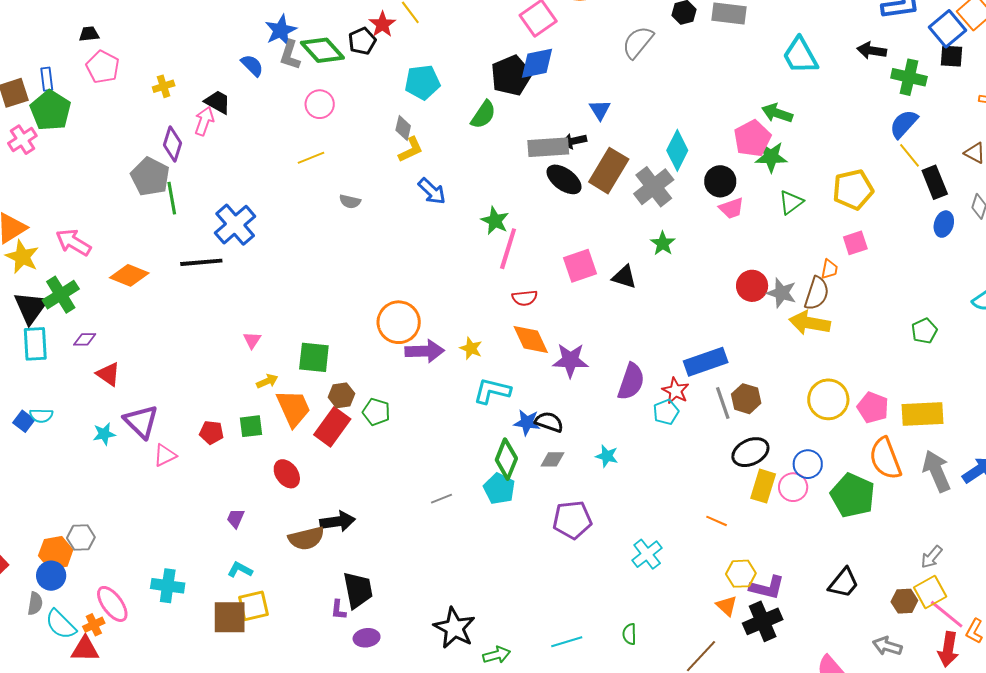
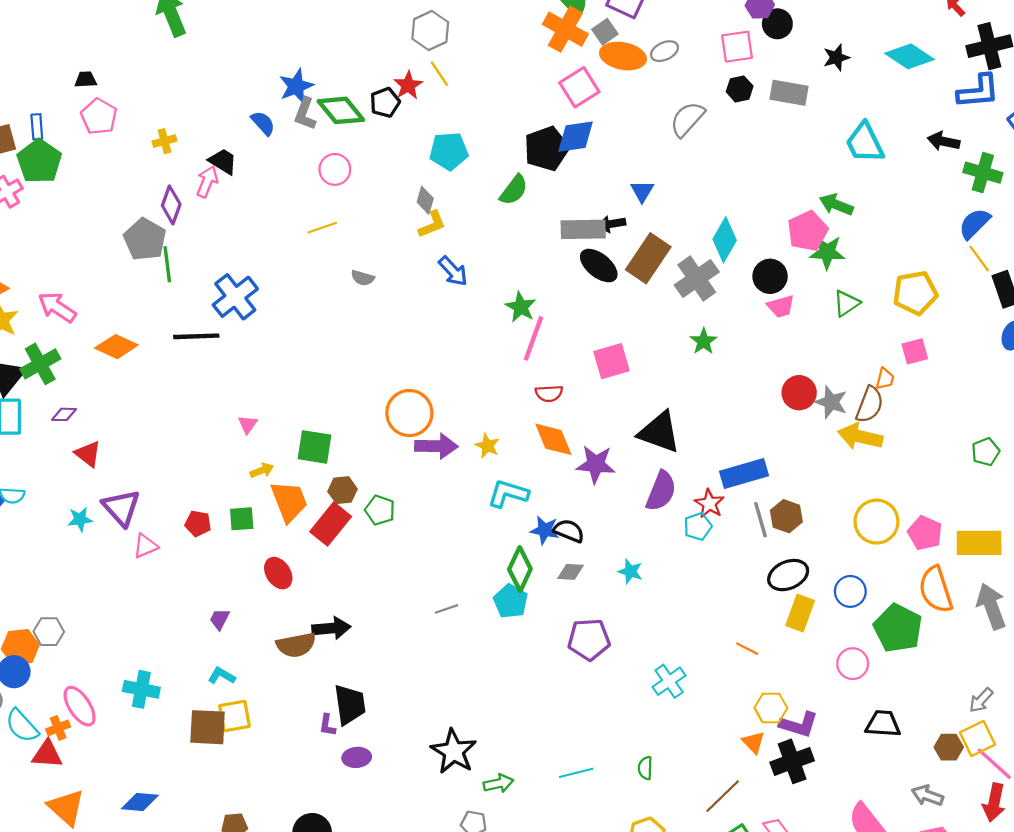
black triangle: (624, 277) -> (659, 432), moved, size x1.6
pink circle: (793, 487) -> (853, 664), moved
black trapezoid: (844, 583) -> (883, 724), turned -128

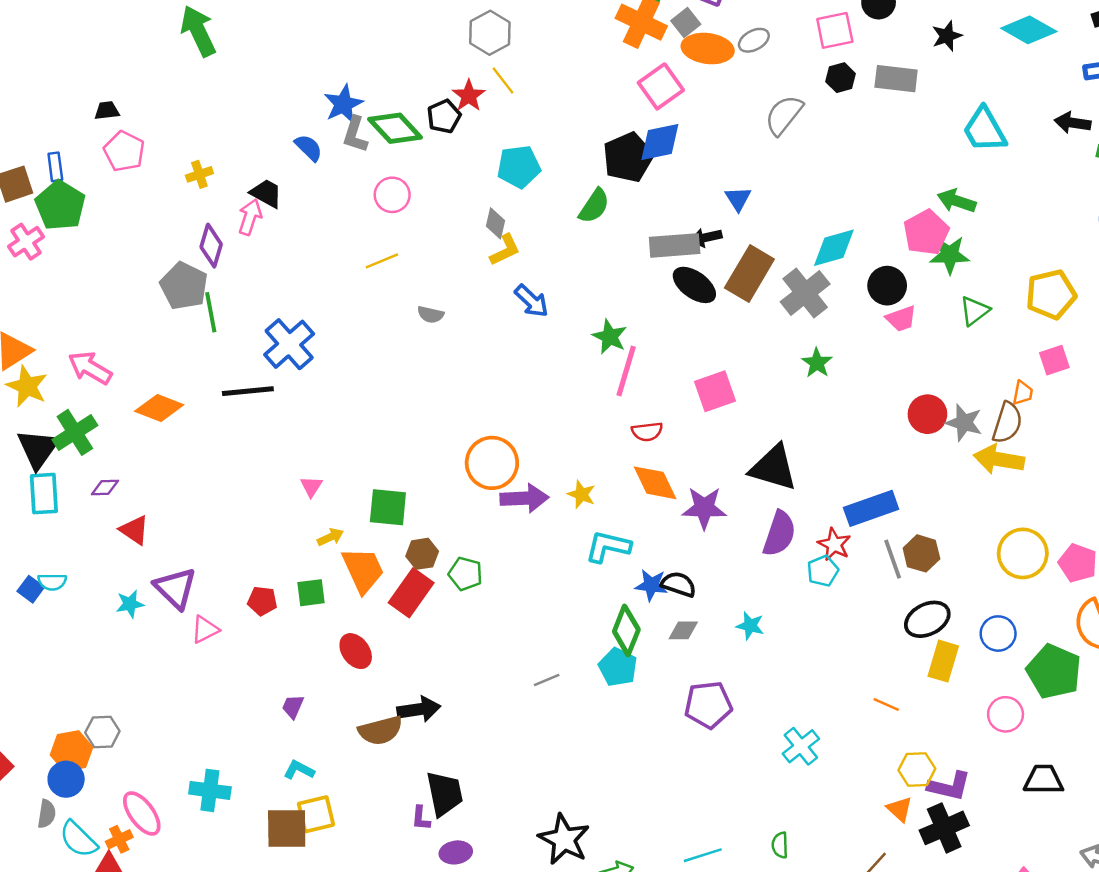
cyan diamond: (725, 240) -> (834, 248), turned 48

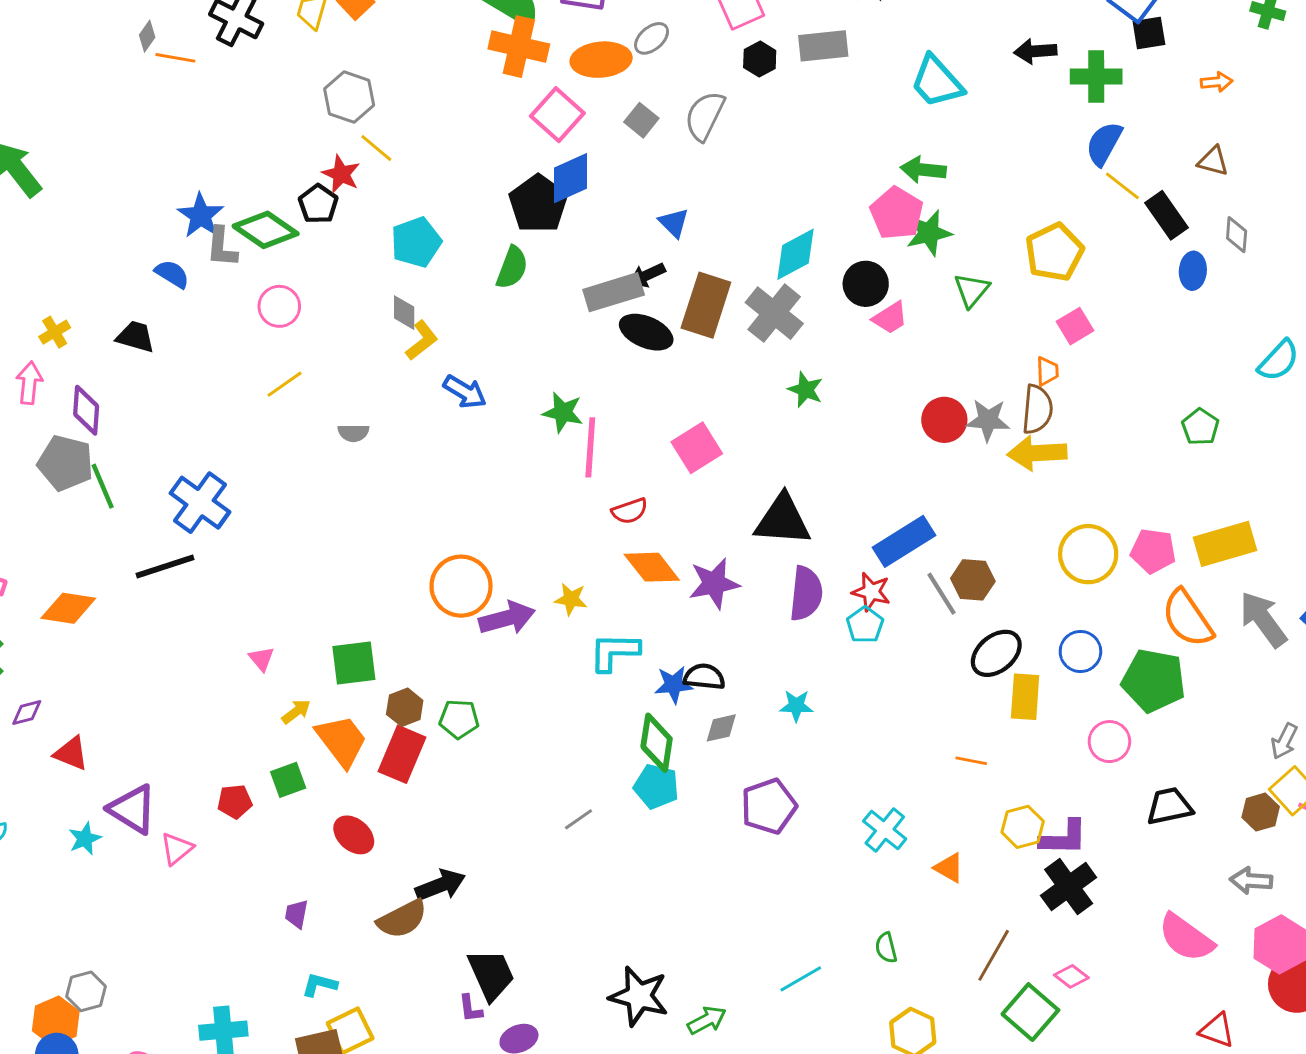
gray square: (686, 22) -> (641, 120), moved
pink arrow: (250, 217) -> (29, 383), moved
orange triangle: (900, 809) -> (949, 868), moved

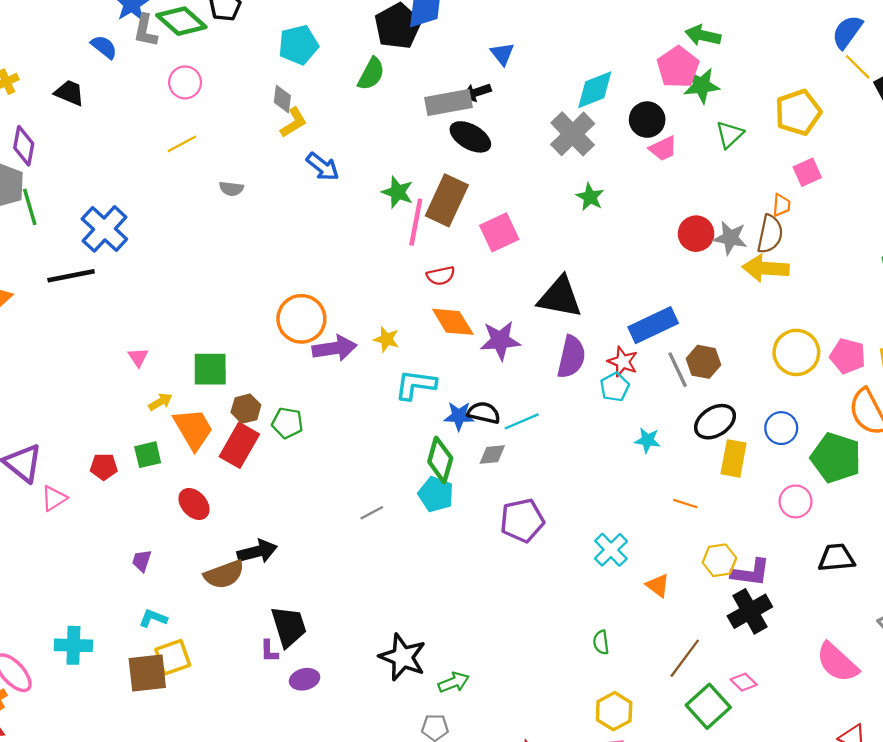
brown rectangle: (706, 305) -> (447, 200), moved
cyan star: (796, 706) -> (647, 440), moved
cyan line: (801, 979) -> (522, 421), moved

